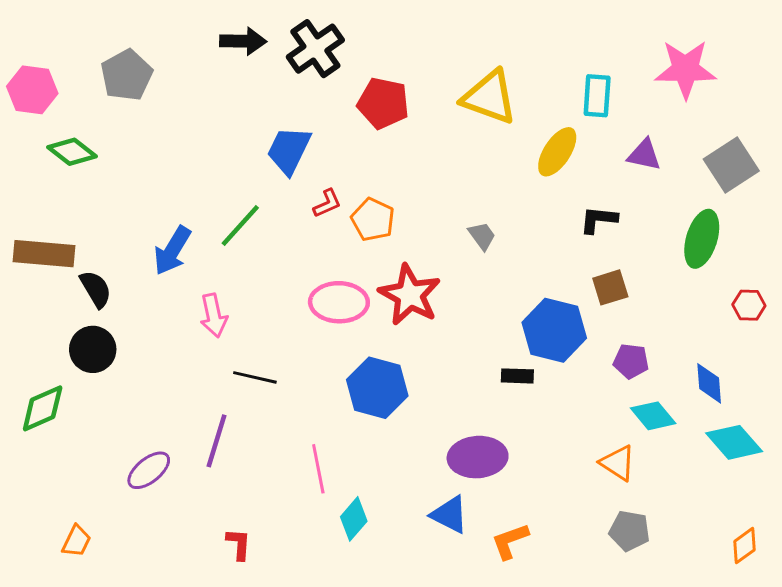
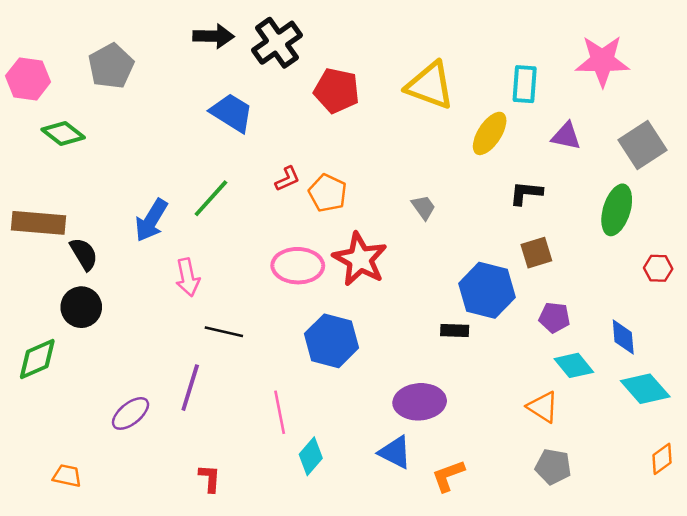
blue trapezoid: (289, 150) -> (232, 113), moved, turned 96
orange trapezoid: (76, 541) -> (67, 476), turned -104
orange diamond: (744, 546) -> (662, 459), moved

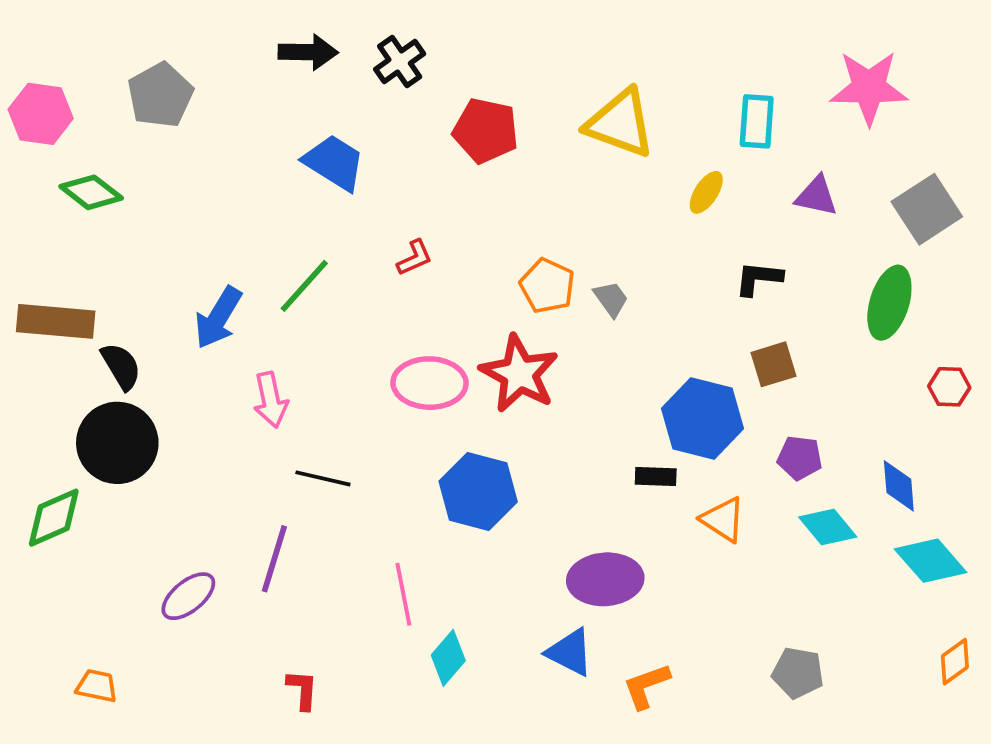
black cross: (277, 43) -> (400, 61), size x0.7
yellow ellipse: (490, 133) -> (706, 192), size x0.7
orange pentagon: (328, 193) -> (547, 286), moved
black circle: (81, 307) -> (117, 443), size x1.4
orange triangle: (543, 407) -> (723, 520), moved

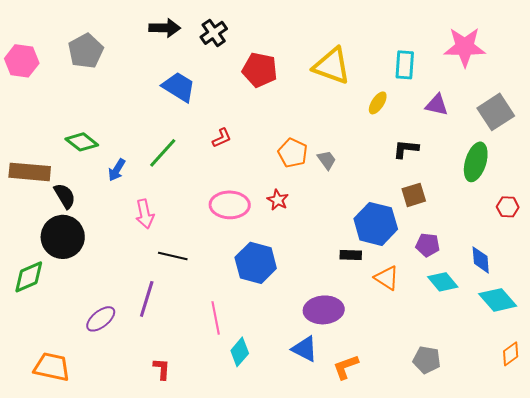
green diamond: (91, 192) -> (82, 142), moved
blue arrow: (218, 318) -> (117, 170), size x0.7
red star: (519, 374) -> (278, 200), size x0.5
orange trapezoid: (97, 686) -> (52, 367), size x1.6

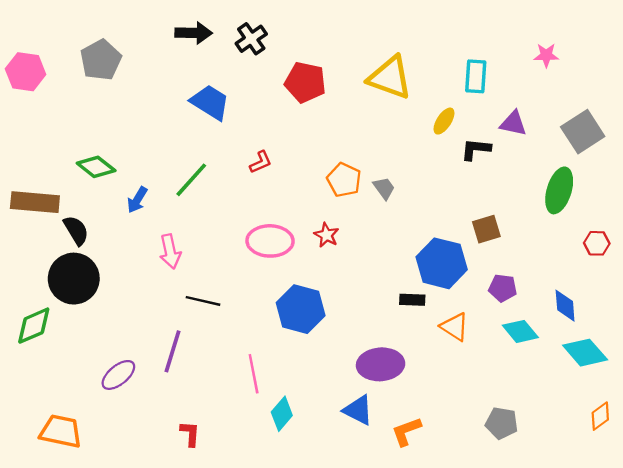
pink star: (465, 47) -> (546, 55), size x0.5
black L-shape: (406, 149) -> (476, 149), moved

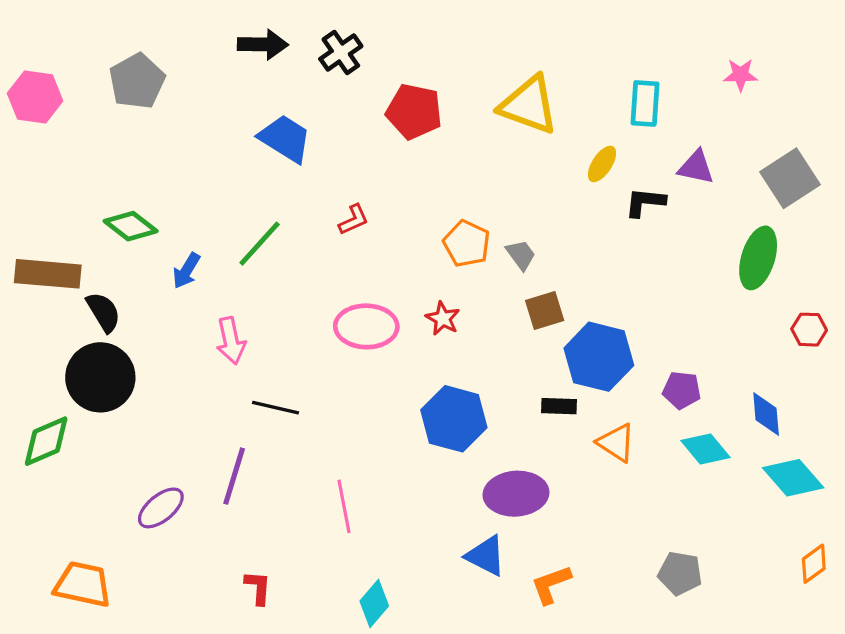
brown square: (486, 229) -> (545, 310), moved
blue hexagon: (301, 309) -> (454, 419), moved
cyan diamond: (282, 414) -> (374, 604), moved

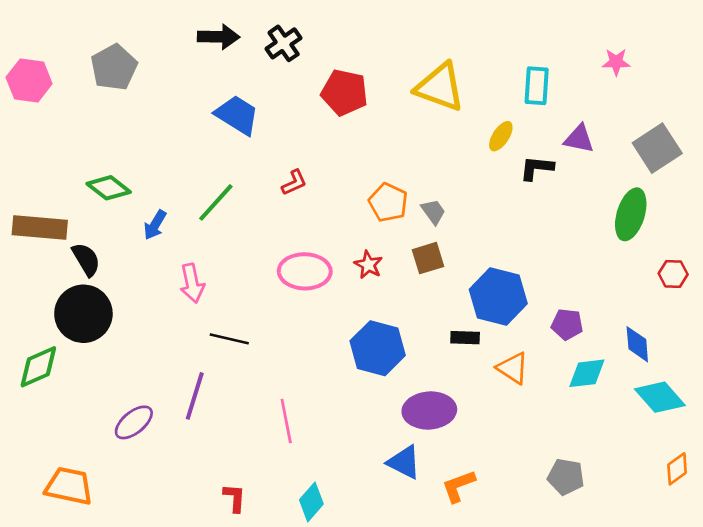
brown square: (545, 310) -> (428, 258), moved
cyan diamond: (706, 449) -> (587, 373), turned -57
red L-shape: (258, 588) -> (235, 498), moved

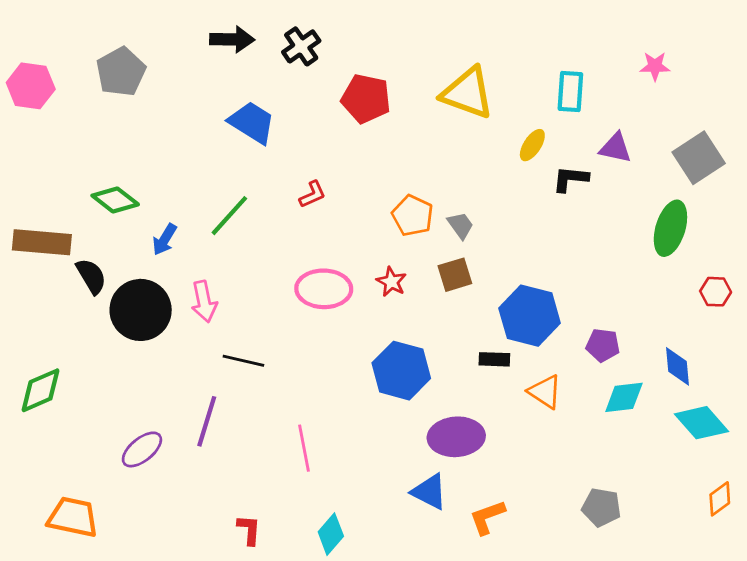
black circle: (83, 314) -> (141, 310), moved

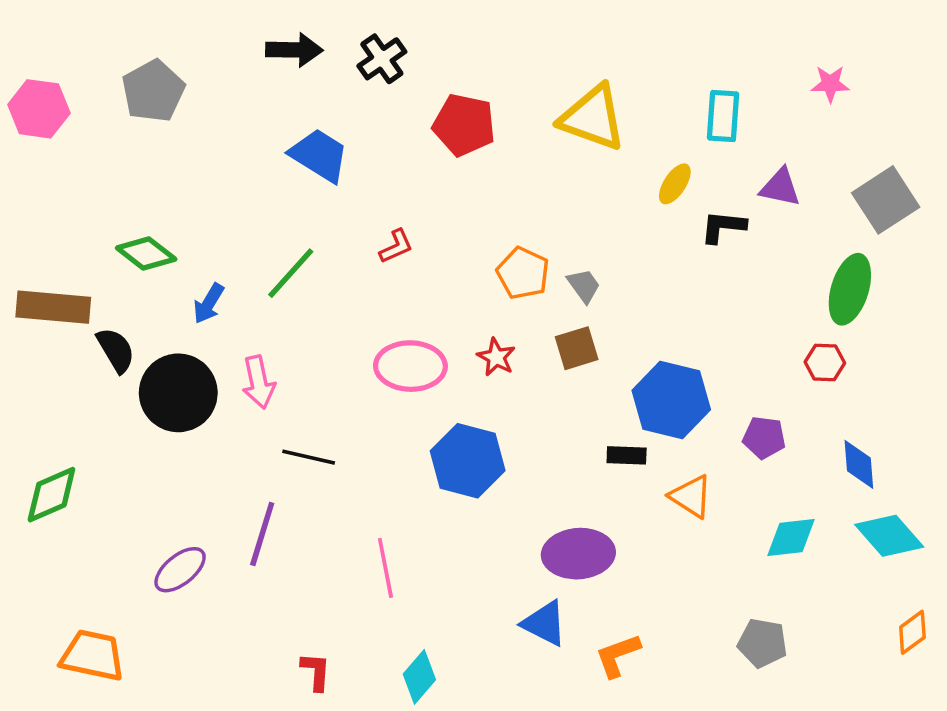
red hexagon: (716, 292) -> (825, 362), moved
blue hexagon: (401, 371) -> (468, 461), moved
cyan diamond: (624, 397) -> (791, 538), moved

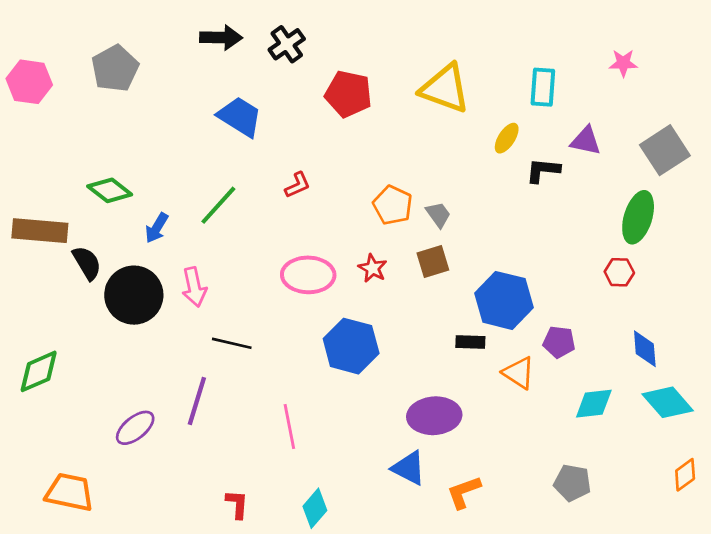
purple pentagon: (764, 438) -> (559, 342), moved

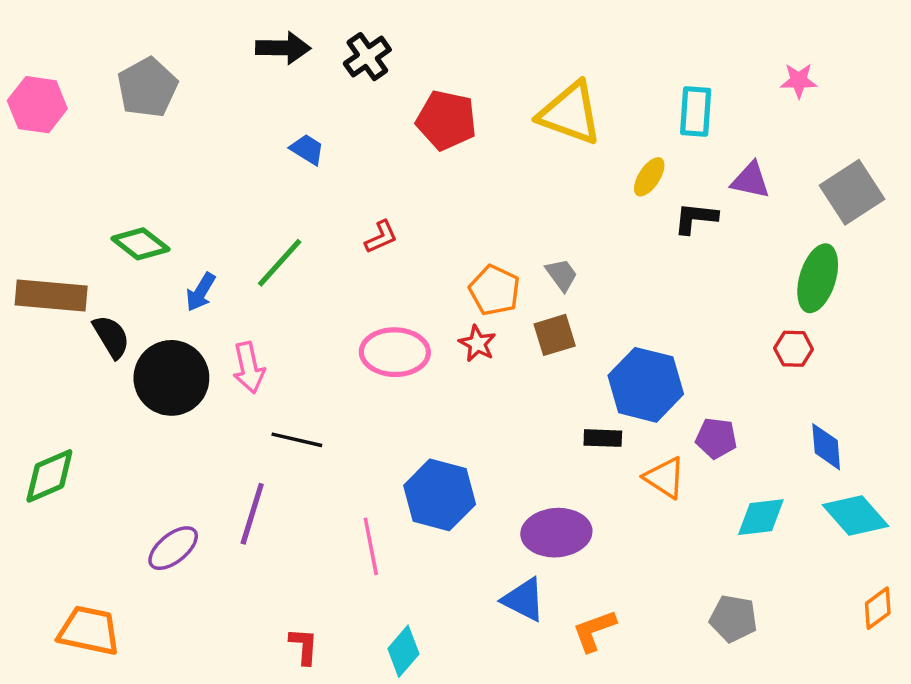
blue trapezoid: (240, 117) -> (307, 149), size x0.6
orange pentagon: (393, 205) -> (495, 290), moved
blue hexagon: (351, 346) -> (440, 495), moved

